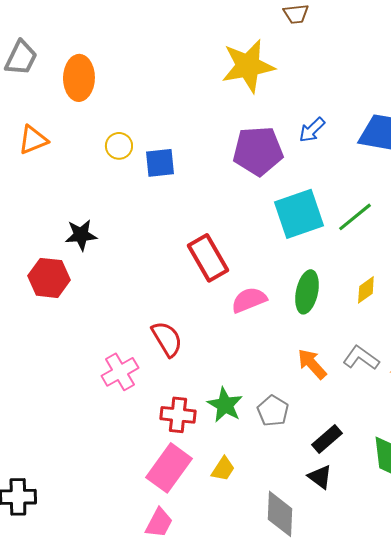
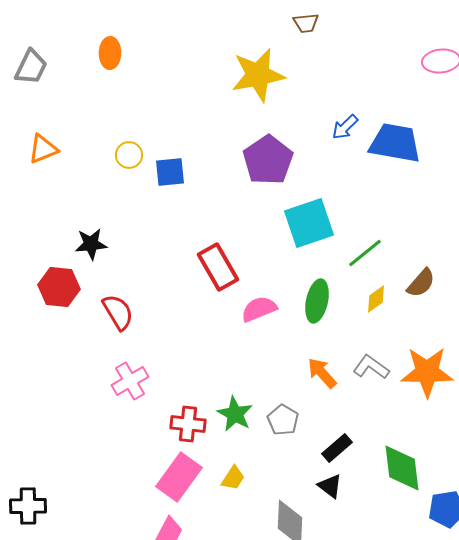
orange ellipse: (79, 78) -> (110, 53), moved, size x0.7
blue arrow: (312, 130) -> (345, 127), moved
purple pentagon: (258, 151) -> (268, 160), turned -30
green line: (355, 217) -> (365, 253), moved
red semicircle: (167, 339) -> (118, 312), moved

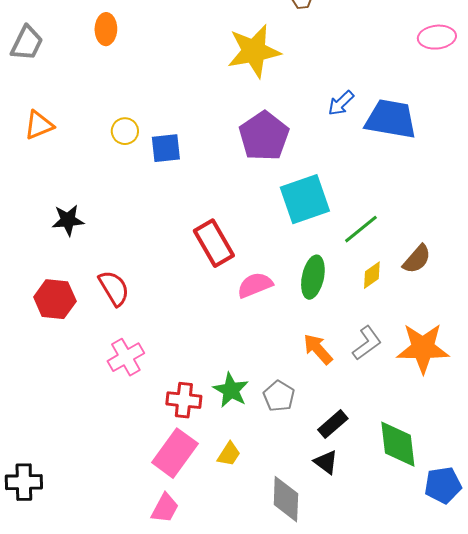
black star: (91, 244) -> (68, 220), moved
red hexagon: (59, 287) -> (55, 299), moved
gray L-shape: (371, 367) -> (367, 343), turned 108

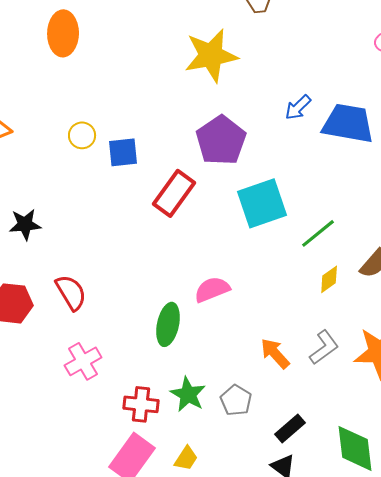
orange ellipse: (106, 29) -> (63, 33), size x1.4
red rectangle: (214, 243) -> (174, 193), moved, turned 66
green ellipse: (313, 277) -> (168, 324), moved

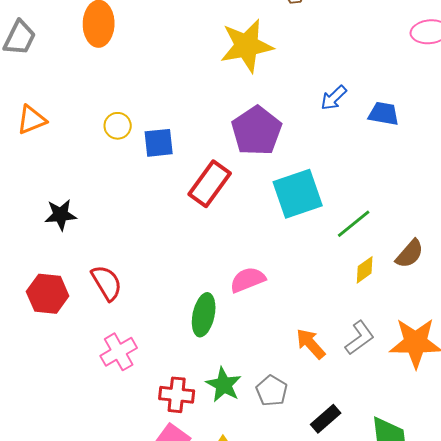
blue trapezoid: (348, 123) -> (384, 114), size x0.6

